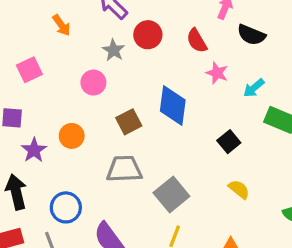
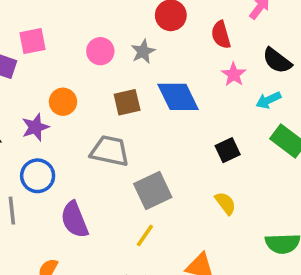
black semicircle: (251, 35) -> (277, 61), moved
gray star: (114, 50) -> (143, 51), moved
pink square: (29, 70) -> (33, 41), moved
blue diamond: (173, 106) -> (178, 97), turned -48
purple star: (34, 150) -> (35, 127), moved

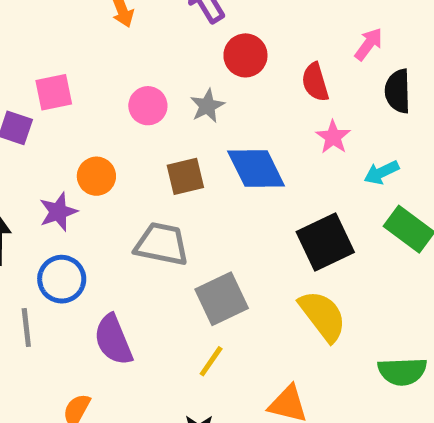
black semicircle: (277, 61) -> (398, 91), moved, turned 52
black square: (228, 150) -> (325, 242), size x1.6
yellow semicircle: (225, 203) -> (323, 316), size x1.6

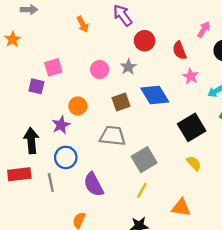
yellow semicircle: (323, 316) -> (194, 163), size x0.6

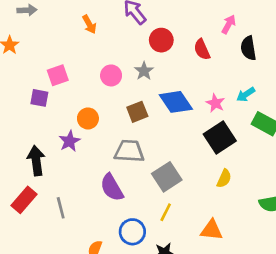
pink star: (191, 76) -> (215, 103), moved
blue circle: (66, 157) -> (132, 232), moved
yellow semicircle: (194, 163) -> (224, 179), turned 70
red rectangle: (19, 174) -> (24, 200), turned -40
purple semicircle: (94, 184) -> (112, 187), moved

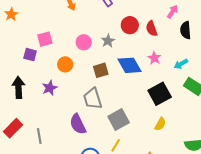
red circle: (161, 40) -> (130, 25), moved
pink star: (215, 103) -> (154, 58), moved
orange circle: (88, 118) -> (65, 64), moved
gray trapezoid: (129, 151) -> (93, 99), turned -115
black arrow: (36, 161) -> (18, 87), moved

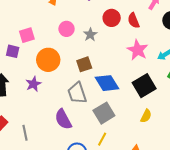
pink circle: (84, 42) -> (67, 29), moved
pink star: (154, 58) -> (138, 50), size x1.5
orange circle: (65, 64) -> (48, 60), size x1.5
blue diamond: (129, 65) -> (107, 83), moved

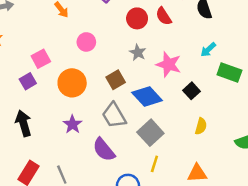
gray star: (90, 35) -> (138, 53), moved
pink star: (138, 50) -> (169, 64), moved
purple square: (13, 51) -> (28, 81), turned -32
purple star: (33, 84) -> (72, 124), moved
black square: (144, 86) -> (192, 91), size x0.6

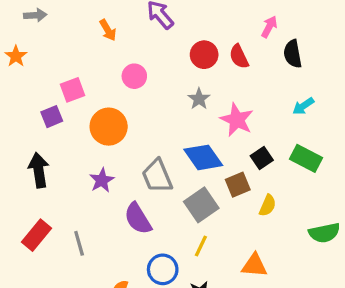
cyan arrow: (208, 50) -> (303, 106), moved
green rectangle: (229, 73) -> (306, 158), moved
brown square: (116, 80) -> (238, 185), moved

